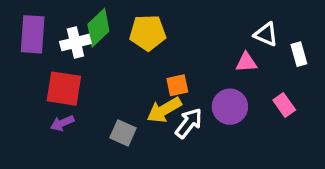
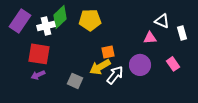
purple rectangle: (33, 34) -> (20, 21), turned 30

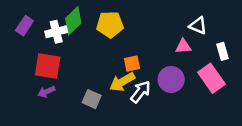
purple rectangle: (20, 21) -> (24, 26), size x0.7
white rectangle: (182, 33) -> (222, 51), moved
pink rectangle: (173, 64) -> (211, 78), size x1.6

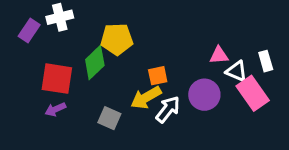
green diamond: (73, 21) -> (95, 63), moved
yellow pentagon: (110, 24) -> (117, 39), moved
white triangle: (198, 26) -> (237, 71), moved
white cross: (56, 32) -> (60, 17), moved

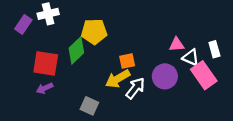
gray square: (109, 118) -> (89, 106), moved

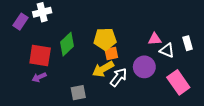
yellow pentagon: (94, 32) -> (105, 39), moved
pink rectangle: (204, 75) -> (178, 82), moved
gray square: (89, 106) -> (78, 93), turned -35

